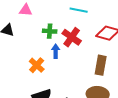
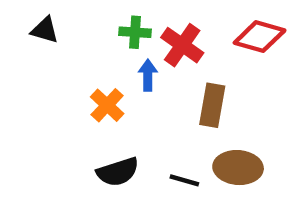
brown rectangle: (101, 65) -> (212, 105), moved

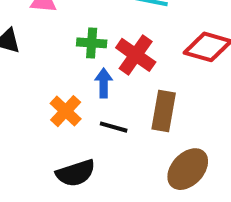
brown ellipse: (238, 168) -> (188, 169), turned -51
black line: (184, 180) -> (114, 127), moved

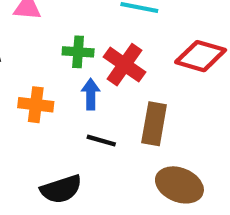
orange cross: (66, 111) -> (36, 105), moved, turned -36
brown ellipse: (188, 169) -> (179, 185), turned 69

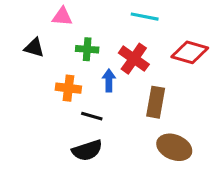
green cross: (78, 52) -> (87, 49), moved
black line: (101, 141) -> (92, 116), moved

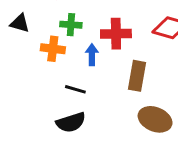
red cross: (134, 59) -> (116, 34), turned -36
orange cross: (68, 88) -> (53, 49), moved

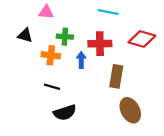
black line: (75, 89) -> (52, 87), moved
brown ellipse: (155, 119) -> (130, 110), turned 40

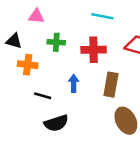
orange cross: (51, 55) -> (28, 65), moved
blue arrow: (81, 60) -> (74, 83), moved

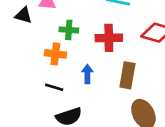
black triangle: (14, 41) -> (23, 15), moved
orange cross: (28, 65) -> (55, 54), moved

